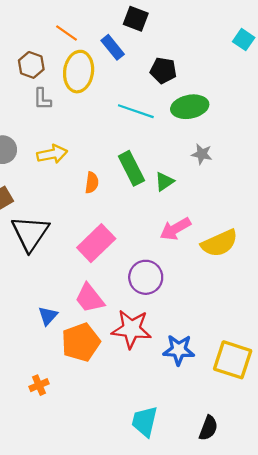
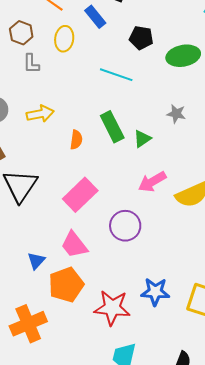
yellow ellipse: (79, 72) -> (64, 39), size x0.7
green ellipse: (190, 107) -> (183, 56), moved
red star: (131, 329) -> (112, 308), moved
orange cross: (39, 385) -> (28, 324), size x2.0

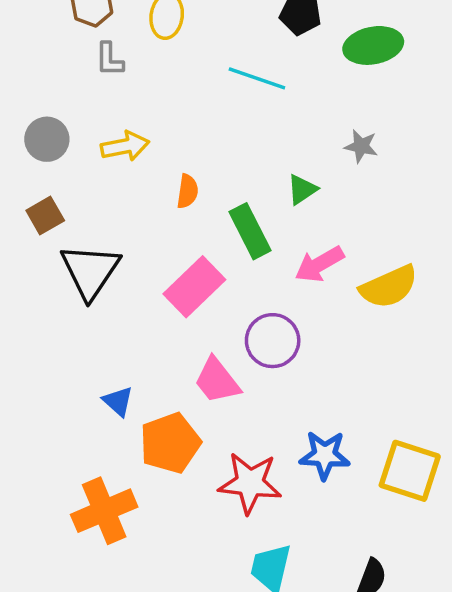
green rectangle: (112, 127) -> (250, 231), moved
pink trapezoid: (74, 245) -> (217, 381), moved
blue triangle: (36, 261) -> (118, 401), turned -30

